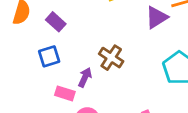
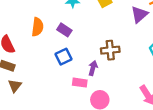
brown cross: (111, 58) -> (110, 50), turned -30

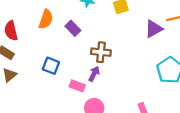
brown cross: (110, 50) -> (101, 52), moved
blue square: (64, 57) -> (51, 66), moved, turned 35

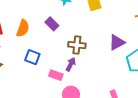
orange semicircle: (46, 19) -> (23, 28), moved
purple triangle: (154, 29) -> (117, 42), moved

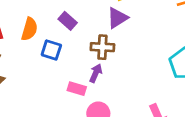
purple triangle: (117, 42) -> (117, 18), moved
blue square: (32, 57) -> (51, 50), moved

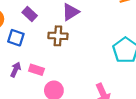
purple arrow: (96, 73) -> (16, 70), moved

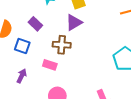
pink rectangle: (36, 70) -> (50, 65), moved

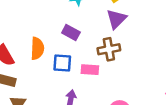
pink rectangle: (50, 65) -> (90, 70), moved

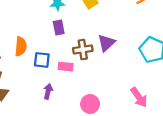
purple triangle: (116, 19) -> (106, 43), moved
purple rectangle: (71, 33) -> (59, 28), moved, turned 48

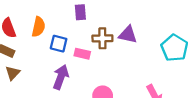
purple triangle: (106, 43) -> (128, 35), turned 48
purple arrow: (48, 91) -> (61, 77), size x1.5

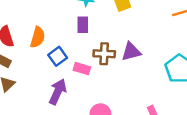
purple triangle: (128, 35) -> (131, 52), turned -30
blue square: (59, 44) -> (58, 56), turned 36

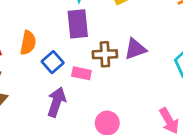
purple rectangle: (83, 25) -> (78, 24), size x1.5

